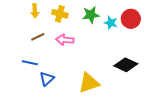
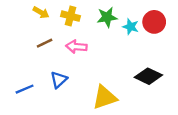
yellow arrow: (35, 11) -> (41, 12), turned -56
blue line: (30, 63) -> (25, 89), moved, turned -35
blue triangle: (47, 79) -> (59, 80), moved

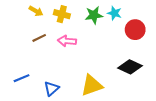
red circle: (154, 22) -> (135, 30), moved
cyan star: (131, 27) -> (114, 13), moved
blue triangle: (59, 80) -> (51, 89), moved

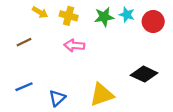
red circle: (135, 30) -> (153, 21), moved
brown line: (39, 38) -> (24, 42), moved

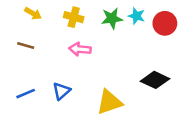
yellow arrow: (40, 12) -> (33, 13), moved
brown line: (24, 42) -> (26, 45), turned 42
blue triangle: (57, 98) -> (61, 91), moved

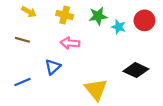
cyan star: (137, 16) -> (119, 27), moved
blue triangle: (61, 91) -> (53, 67), moved
yellow triangle: (109, 102) -> (96, 90), turned -50

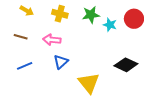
pink arrow: (70, 43) -> (52, 40), moved
blue triangle: (53, 67) -> (61, 62), moved
blue line: (22, 82) -> (25, 66), moved

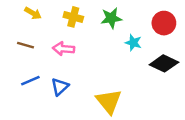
cyan star: (110, 25) -> (133, 43), moved
blue triangle: (61, 62) -> (60, 87), moved
black diamond: (126, 65) -> (164, 63), moved

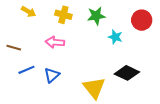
brown line: (26, 45) -> (14, 48), moved
black diamond: (164, 63) -> (127, 73), moved

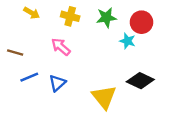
red circle: (142, 20) -> (142, 22), moved
pink arrow: (55, 42) -> (61, 47), turned 36

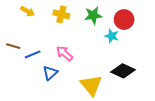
pink arrow: (61, 47) -> (64, 53), moved
blue line: (29, 77) -> (33, 54), moved

